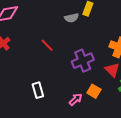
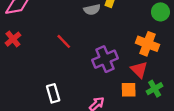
orange square: (94, 91) -> (129, 90), moved, turned -32

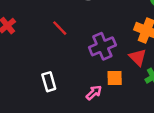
orange square: (129, 90) -> (115, 78), moved

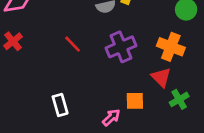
purple cross: (102, 46) -> (121, 47), moved

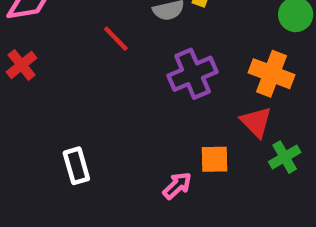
red line: (73, 44) -> (116, 39), moved
white rectangle: (60, 105) -> (76, 166), moved

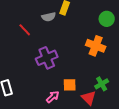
purple cross: (193, 74) -> (47, 58), moved
red triangle: (256, 122) -> (89, 98), moved

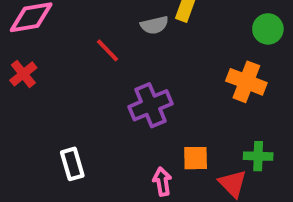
green cross: (102, 84) -> (258, 156), turned 32
pink arrow: (53, 97) -> (162, 182), turned -56

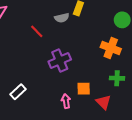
green cross: (258, 156) -> (117, 78), moved
white rectangle: (72, 164) -> (18, 92), turned 63

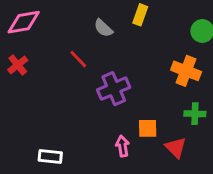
gray semicircle: (62, 18) -> (103, 28), moved, turned 56
red line: (37, 31) -> (78, 59), moved
white rectangle: (18, 92) -> (50, 156), moved, turned 49

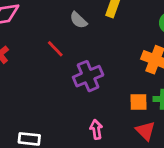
orange square: (148, 128) -> (139, 102), moved

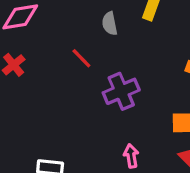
gray semicircle: (78, 20) -> (110, 23), turned 36

